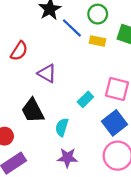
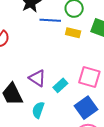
blue line: (72, 28) -> (50, 20), turned -42
purple triangle: (47, 73) -> (37, 78), moved

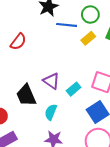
yellow rectangle: (73, 33) -> (88, 38), turned -56

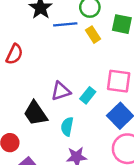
yellow rectangle: (88, 38) -> (93, 35), turned -72
purple triangle: (51, 81) -> (61, 91), turned -42

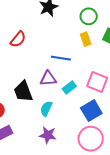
blue line: (65, 24) -> (61, 58), moved

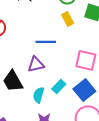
cyan rectangle: (69, 87) -> (59, 86), moved

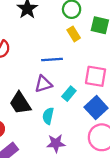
cyan rectangle: (59, 86) -> (69, 94), moved

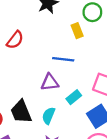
yellow rectangle: (74, 34) -> (77, 31), moved
black trapezoid: (20, 103) -> (21, 112), moved

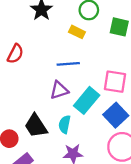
yellow rectangle: (77, 31) -> (77, 32), turned -32
cyan rectangle: (74, 97) -> (87, 100), size x1.6

